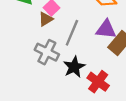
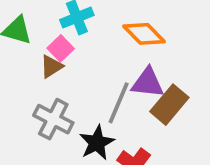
gray line: (72, 33) -> (119, 103), moved

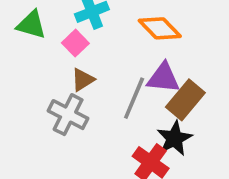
brown triangle: (51, 66) -> (83, 80), moved
black star: (97, 143) -> (174, 138), moved

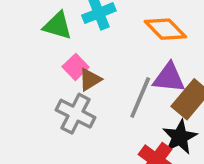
green triangle: (31, 25) -> (58, 26), moved
pink square: (75, 43) -> (76, 67), moved

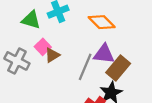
gray cross: (76, 114) -> (17, 61), moved

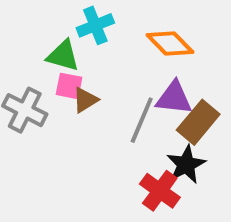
green triangle: (31, 20) -> (63, 56), moved
pink square: (43, 47) -> (69, 86), turned -35

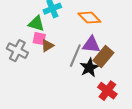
black star: (186, 165) -> (89, 68), moved
red cross: (160, 191) -> (107, 91), moved

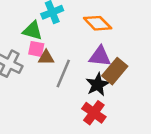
brown triangle: (47, 46) -> (46, 58), turned 32
gray line: (75, 56) -> (63, 73), moved
red cross: (107, 91) -> (94, 113), moved

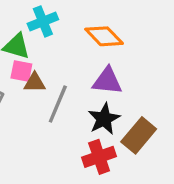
brown rectangle: (115, 71) -> (139, 135), moved
red cross: (94, 113) -> (99, 157), turned 35

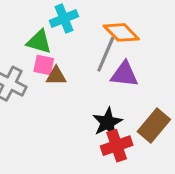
gray line: (58, 104) -> (106, 54), moved
black star: (104, 119) -> (107, 122), moved

